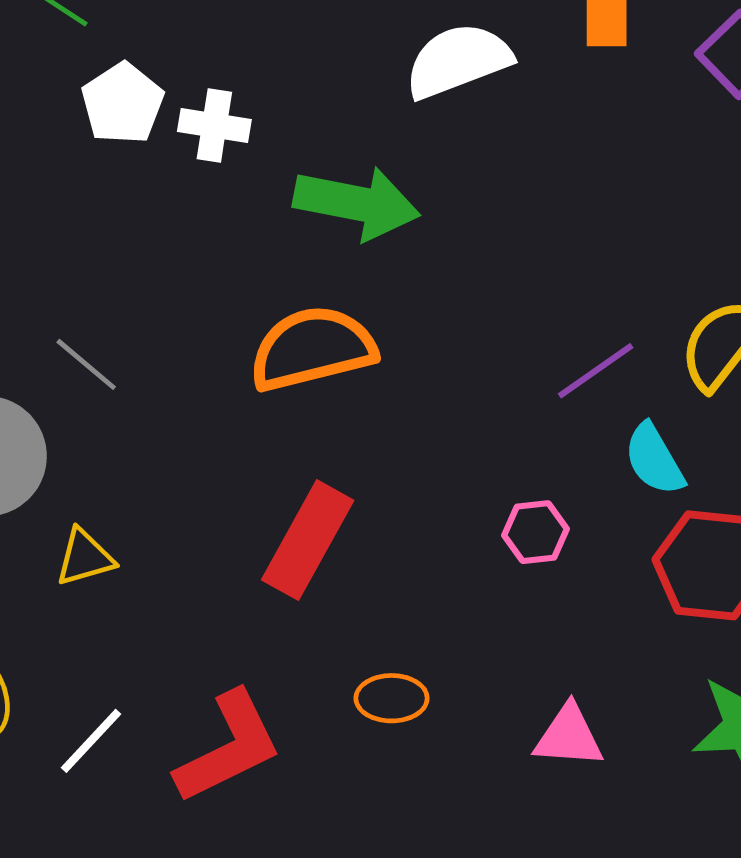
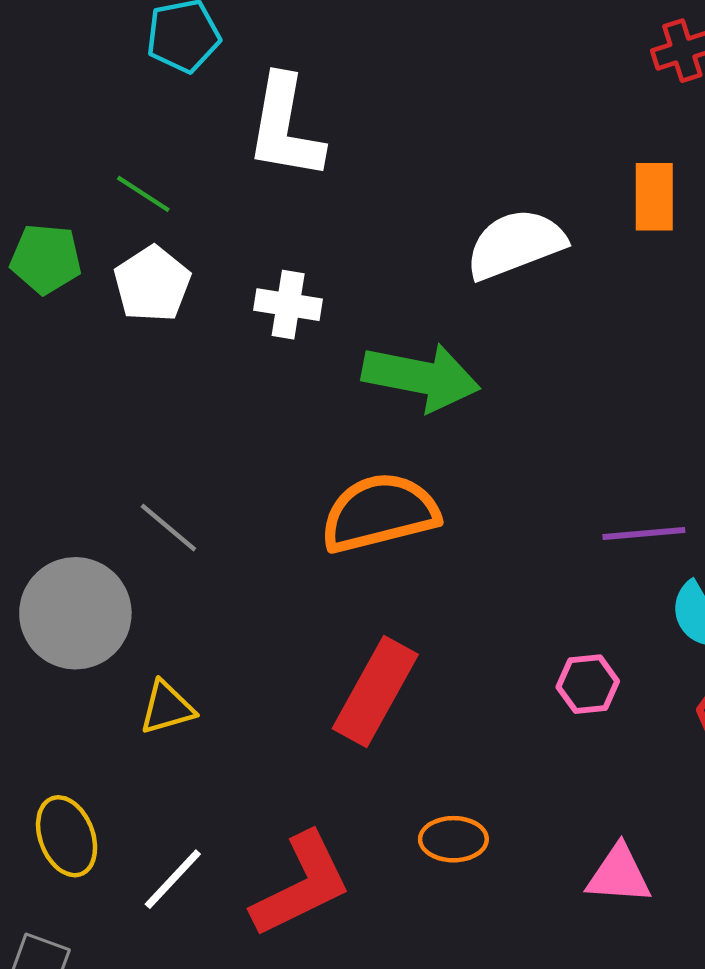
white pentagon: (123, 103) -> (152, 284), moved
purple line: (596, 371) -> (644, 534), turned 30

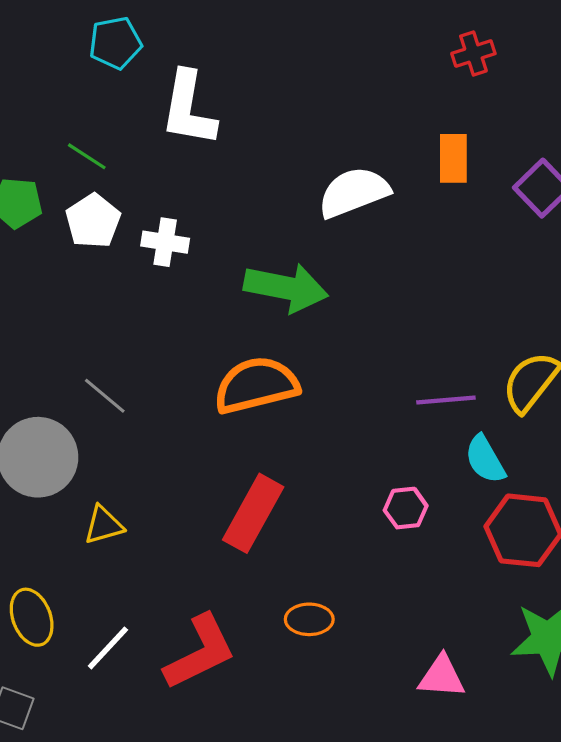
white cross: (288, 305) -> (165, 242), moved
pink triangle: (619, 875) -> (442, 677), moved

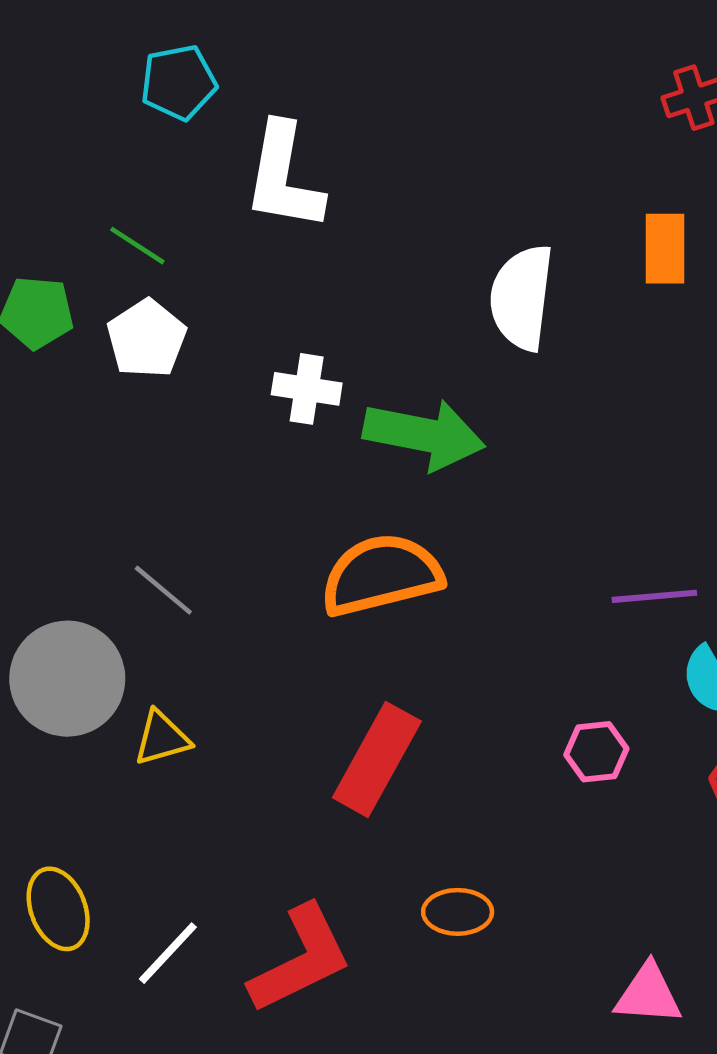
white semicircle: (354, 192) -> (522, 297), turned -62
white cross: (165, 242) -> (307, 389), moved
yellow triangle: (104, 525) -> (162, 738), moved

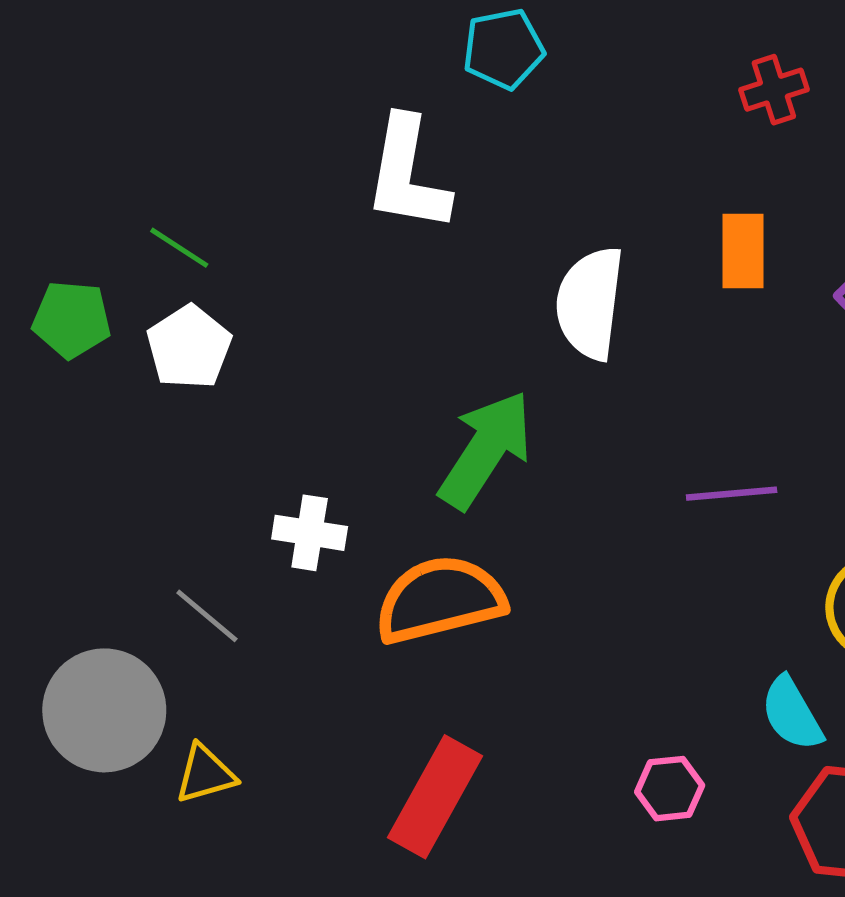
cyan pentagon: (179, 82) -> (503, 49), moved
white L-shape: (284, 177) -> (407, 174), moved
white cross: (307, 389) -> (310, 533), moved
green arrow: (424, 435) -> (486, 450), turned -68
purple line: (654, 596) -> (732, 494), moved

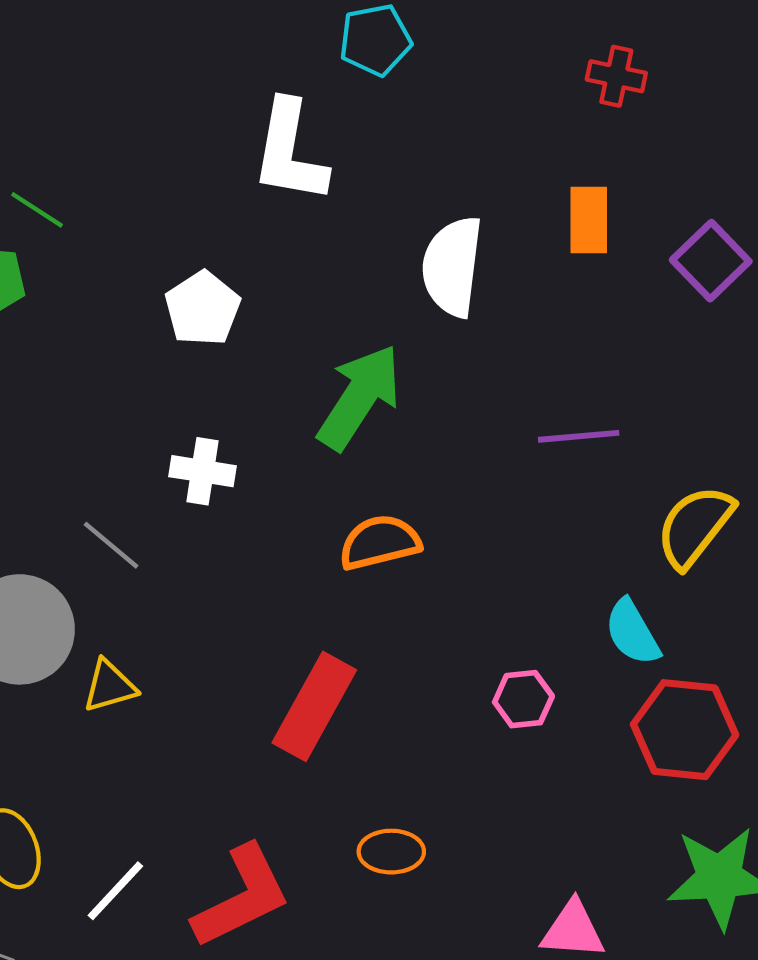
red cross: (774, 90) -> (616, 76), turned 30
green line: (179, 248) -> (37, 210), moved
white pentagon: (189, 347) -> (203, 309), moved
orange semicircle: (440, 600) -> (380, 542), moved, size x0.7

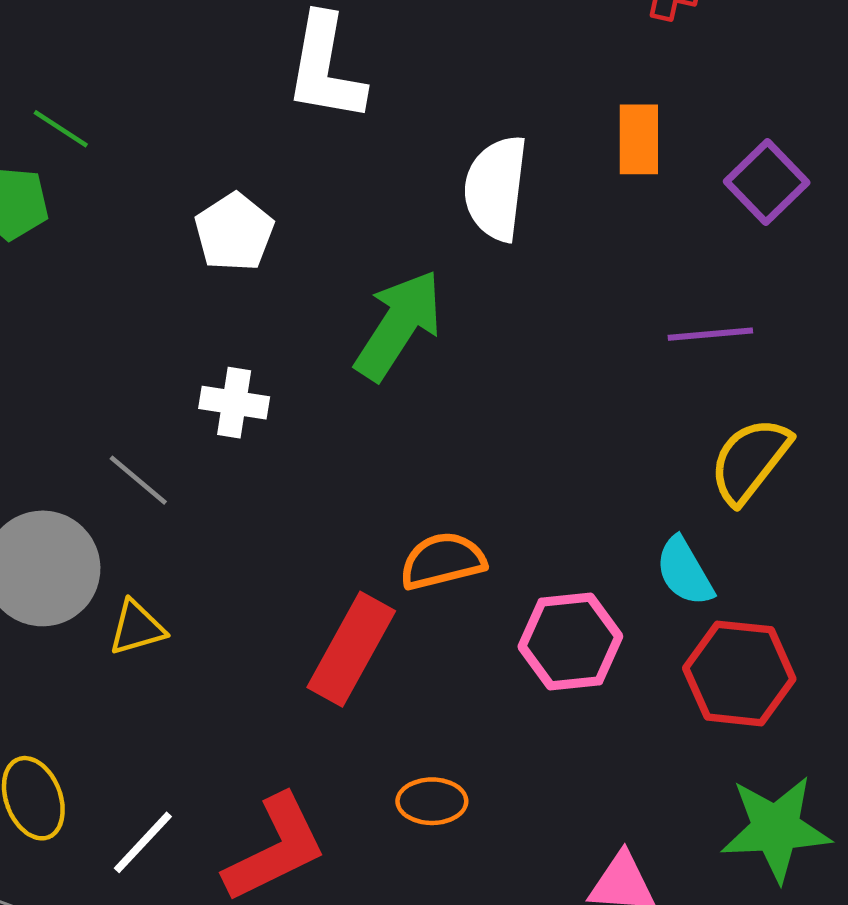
purple line: (579, 436) -> (710, 334), moved
orange semicircle: (380, 542) -> (443, 561), moved
pink hexagon: (523, 699) -> (570, 641), size x1.6

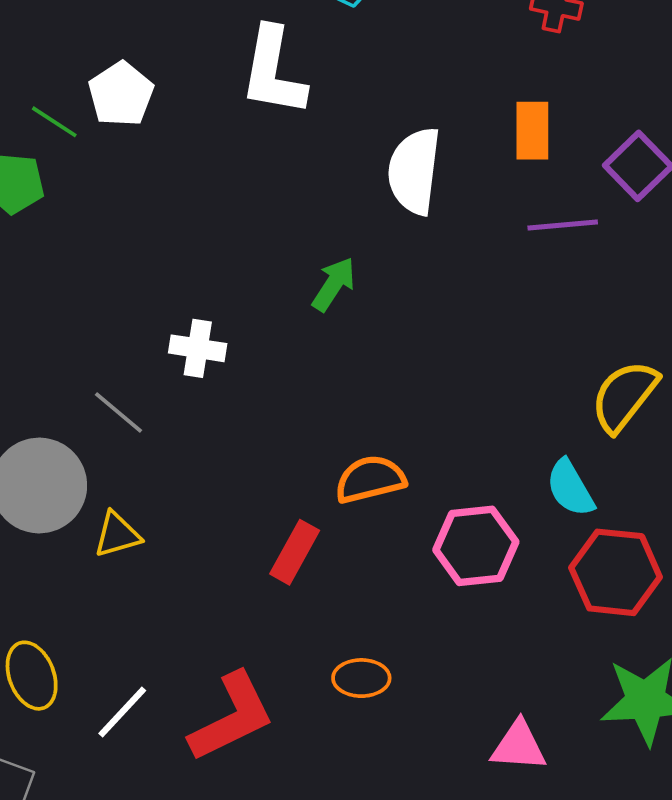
white pentagon: (234, 232) -> (121, 94), moved
green arrow: (398, 325) -> (334, 284), size x0.6
purple line: (710, 334) -> (563, 225), moved
red rectangle: (351, 649) -> (295, 552), size x0.7

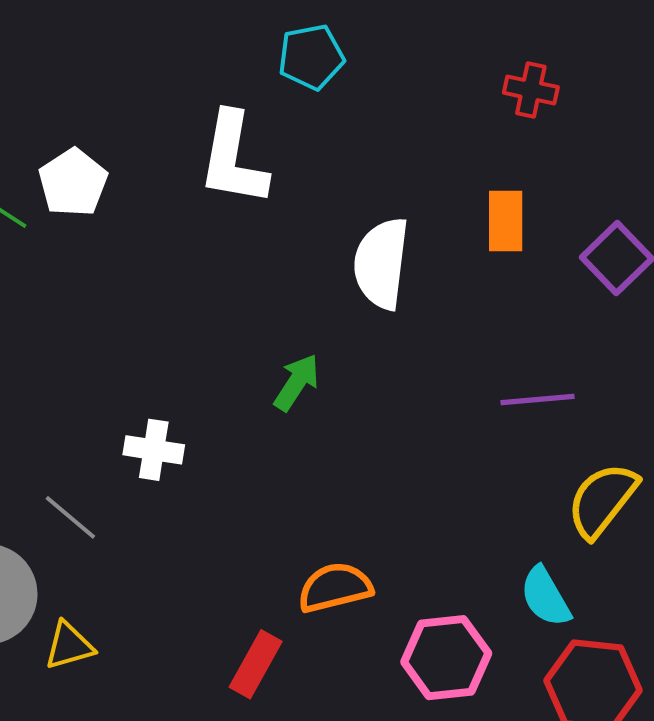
purple line: (563, 225) -> (537, 400), moved

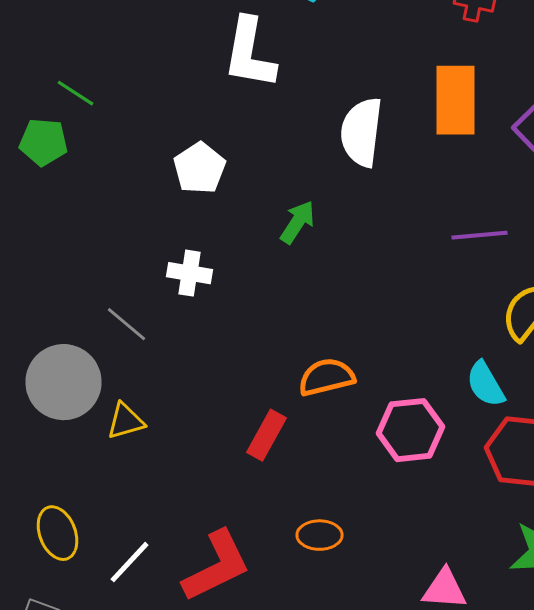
white pentagon: (73, 183) -> (200, 168), moved
orange rectangle: (506, 221) -> (456, 100), size x1.5

